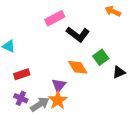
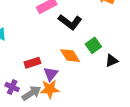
red rectangle: (22, 74) -> (32, 63), moved
orange star: (58, 100) -> (50, 89), turned 30

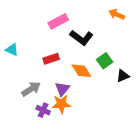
red rectangle: (32, 63) -> (51, 59), moved
purple cross: (12, 87) -> (43, 110), moved
gray arrow: (31, 93) -> (31, 89), moved

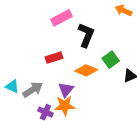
black L-shape: (81, 38) -> (86, 35), turned -105
cyan triangle: (12, 50) -> (12, 86), moved
orange diamond: (81, 71) -> (86, 70), turned -35

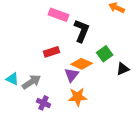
pink rectangle: (62, 18) -> (59, 15), turned 48
purple triangle: (66, 90) -> (72, 75), moved
orange star: (65, 106) -> (78, 97), moved

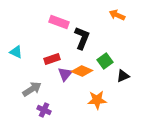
purple triangle: (72, 75) -> (65, 74), moved
cyan triangle: (12, 79) -> (16, 52), moved
orange star: (78, 97) -> (97, 100), moved

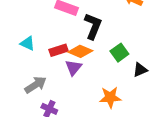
cyan triangle: (16, 52) -> (28, 43), moved
orange diamond: (82, 71) -> (80, 51), moved

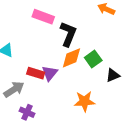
red rectangle: (59, 50) -> (36, 73), moved, turned 35
orange diamond: (80, 51) -> (71, 58), moved, turned -45

